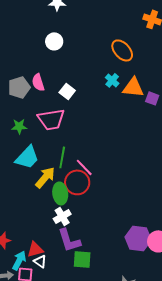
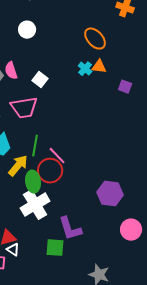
orange triangle: (133, 87) -> (99, 67), moved, size x0.7
white cross: (62, 216) -> (35, 205), size x1.6
purple hexagon: (138, 238) -> (110, 194), moved
purple L-shape: (69, 240) -> (70, 229), moved

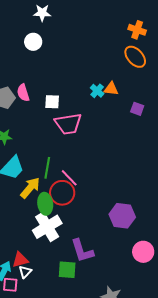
white circle: (27, 30) -> (33, 42), moved
orange ellipse: (95, 39) -> (135, 57), moved
white square: (40, 80) -> (52, 102), turned -35
pink trapezoid: (24, 108) -> (68, 124), moved
white triangle: (13, 250) -> (25, 272), turned 40

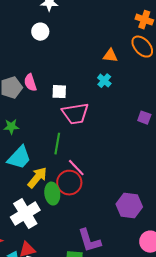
orange triangle: (111, 89) -> (110, 56), moved
purple square: (137, 109) -> (144, 118), moved
green line: (47, 168) -> (57, 144), moved
white cross: (47, 227) -> (25, 214), moved

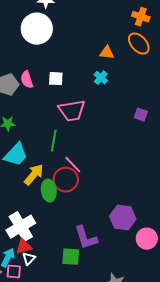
white circle: (40, 32) -> (37, 29), size x1.8
white square: (59, 92) -> (56, 79), moved
purple hexagon: (129, 206) -> (123, 218), moved
white cross: (25, 214) -> (21, 227), moved

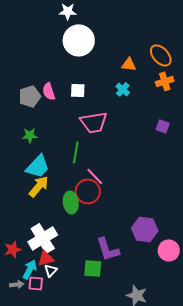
orange cross: (141, 17) -> (165, 81), moved, turned -36
white circle: (37, 29) -> (79, 40), moved
yellow arrow: (34, 175) -> (39, 186), moved

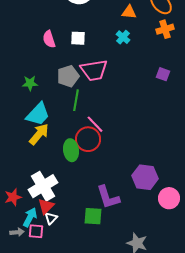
gray pentagon: (30, 96) -> (68, 76), moved
red triangle: (46, 258) -> (46, 206), turned -30

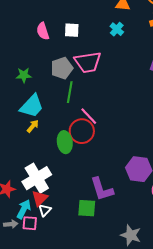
yellow arrow: (39, 134) -> (33, 126), size x0.6

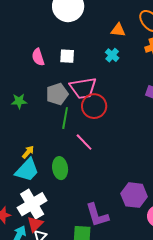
cyan trapezoid: (32, 106) -> (27, 170), moved
red circle: (82, 131) -> (94, 106), moved

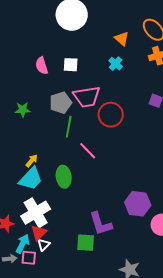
orange triangle: (118, 30) -> (122, 39), turned 35
red circle: (94, 106) -> (111, 115), moved

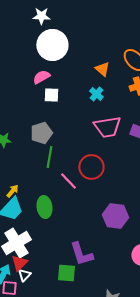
pink semicircle: (42, 66) -> (41, 77), moved, turned 78
pink trapezoid: (87, 97) -> (107, 127), moved
red circle: (111, 115) -> (91, 167), moved
purple hexagon: (138, 204) -> (115, 216), moved

